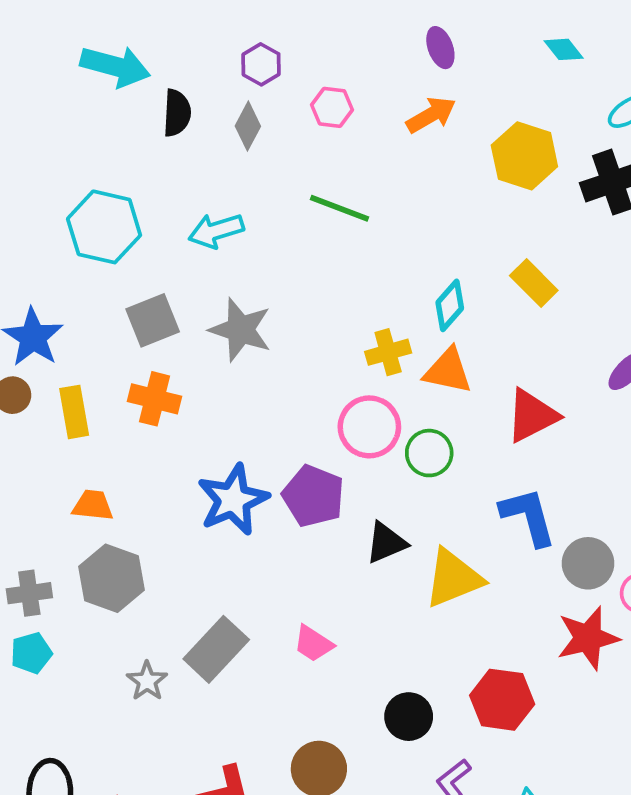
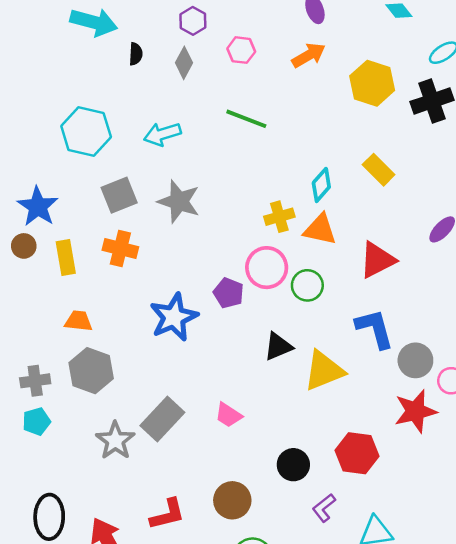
black semicircle: (177, 113) -> (136, 54), size x0.7
purple pentagon: (313, 496) -> (228, 293), moved, size x0.7
gray star: (147, 681) -> (115, 441), size x1.4

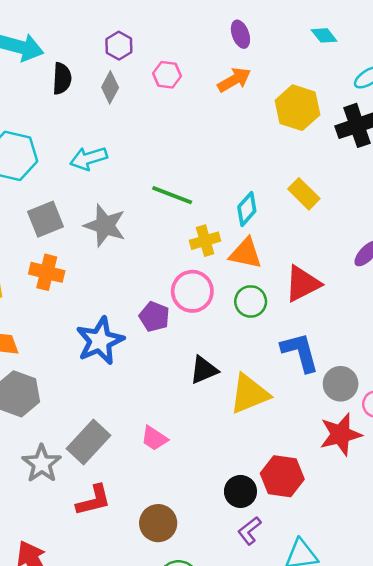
black semicircle: (136, 54) -> (62, 79), size x1.4
green line: (246, 119) -> (172, 195), moved
green circle: (307, 285) -> (251, 301), moved
black circle: (293, 465) -> (240, 491), moved
red L-shape: (167, 514) -> (94, 500), moved

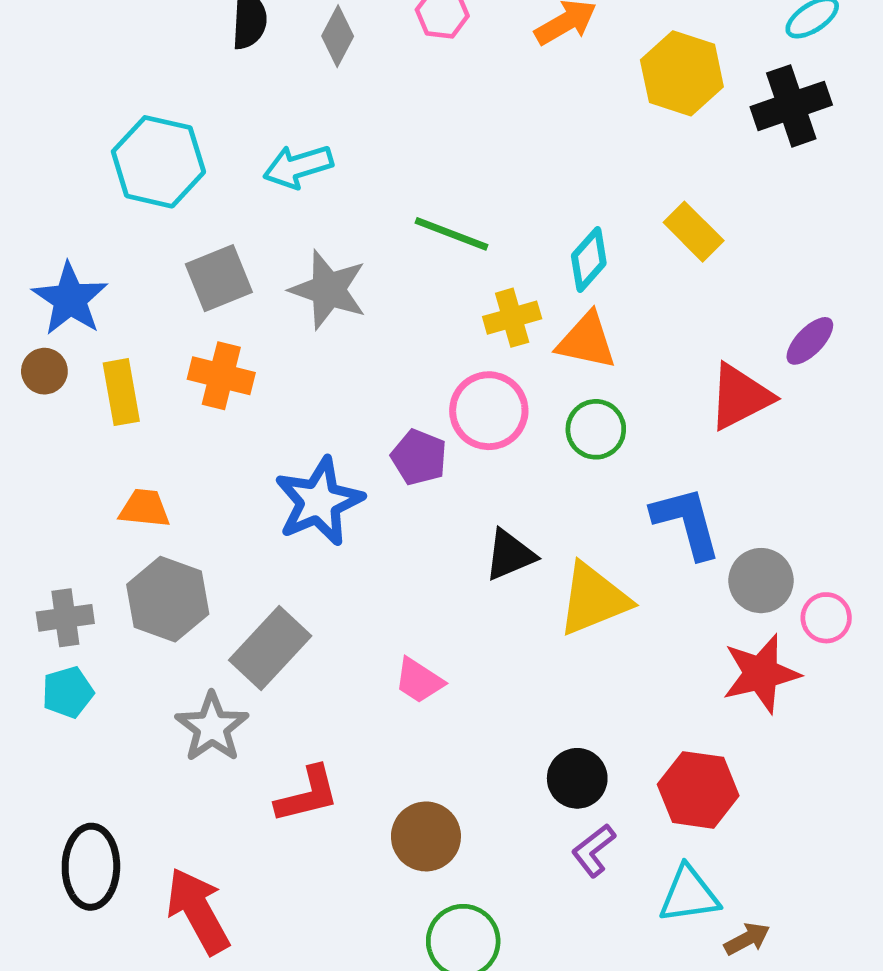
red triangle: (303, 284) -> (740, 397), moved
gray rectangle: (88, 442) -> (270, 648), moved
red hexagon: (282, 476) -> (698, 790), moved

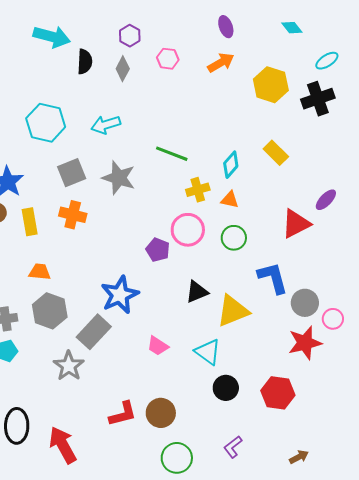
orange triangle: (587, 341) -> (230, 200), size x0.7
blue star: (319, 501) -> (120, 295), moved
red L-shape: (307, 795) -> (123, 414), moved
purple L-shape: (593, 850) -> (233, 447), moved
cyan triangle: (689, 895) -> (208, 352), moved, turned 44

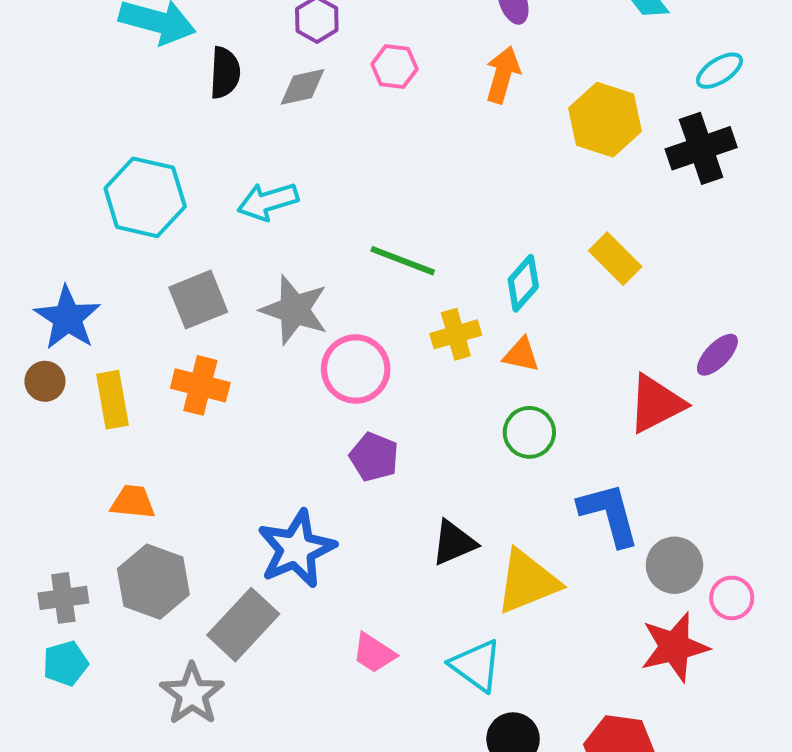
orange arrow: (221, 63) -> (503, 75), turned -44
gray diamond: (123, 69) -> (302, 87), turned 50
pink circle: (188, 230) -> (356, 369), moved

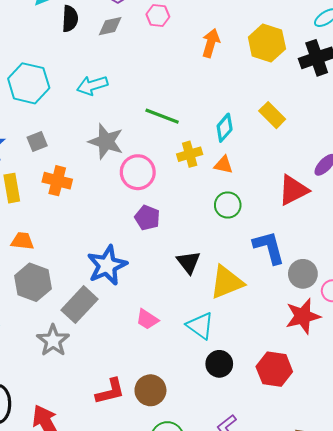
orange arrow: (503, 75) -> (211, 43), moved
gray square: (198, 300) -> (37, 141), moved, size x0.7
black triangle: (454, 543) -> (189, 262), turned -45

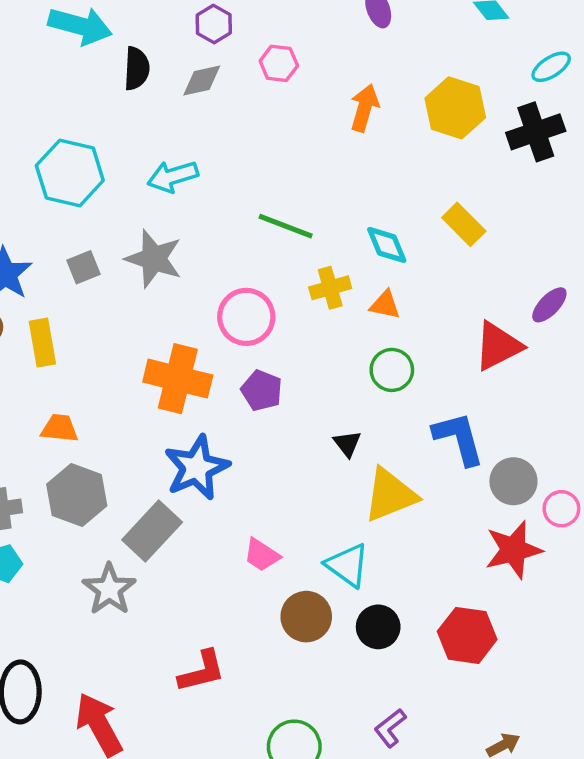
cyan diamond: (225, 128) -> (387, 245), turned -64
gray star: (106, 141) -> (154, 259), moved
orange cross: (57, 181) -> (178, 379), moved, size x1.4
black triangle: (189, 262) -> (347, 444), moved, size x0.7
brown circle: (150, 390) -> (306, 617), moved

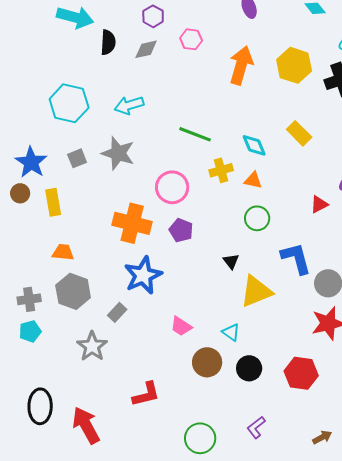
orange arrow: (364, 108) -> (241, 65), size x1.4
red triangle: (498, 346) -> (319, 204), size x0.6
gray rectangle: (152, 531) -> (117, 312), size x0.6
cyan triangle: (347, 565) -> (231, 332), size x0.7

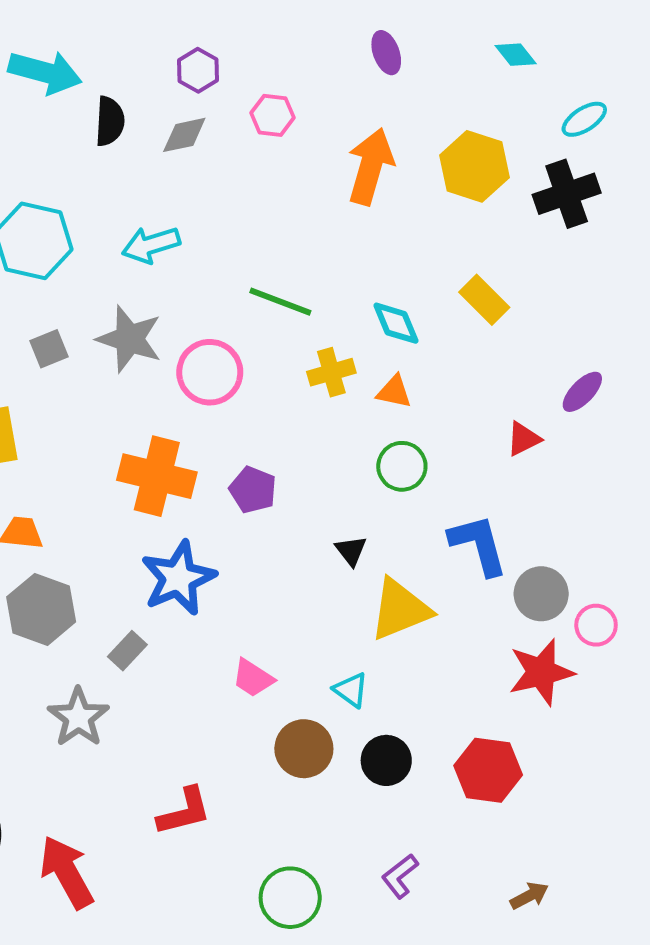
pink circle: (172, 187) -> (210, 372), moved

